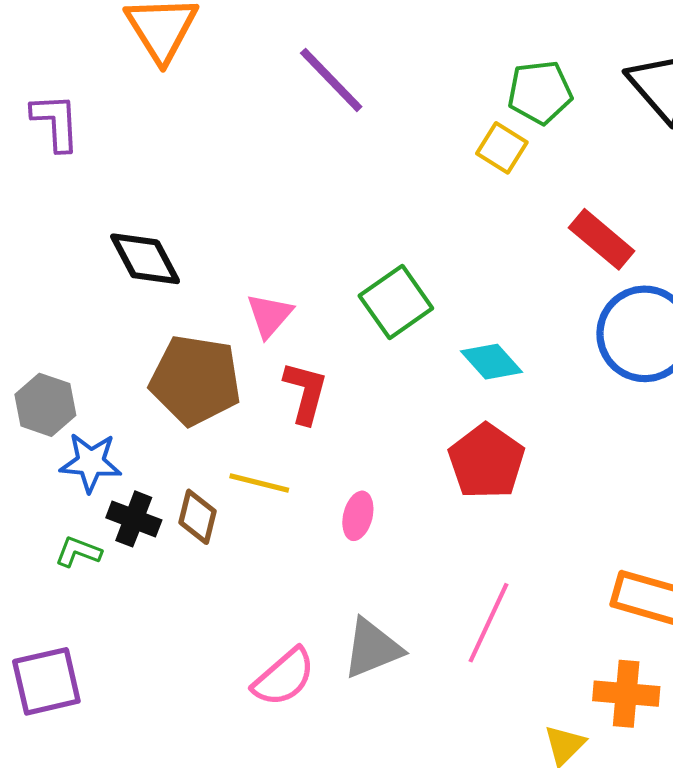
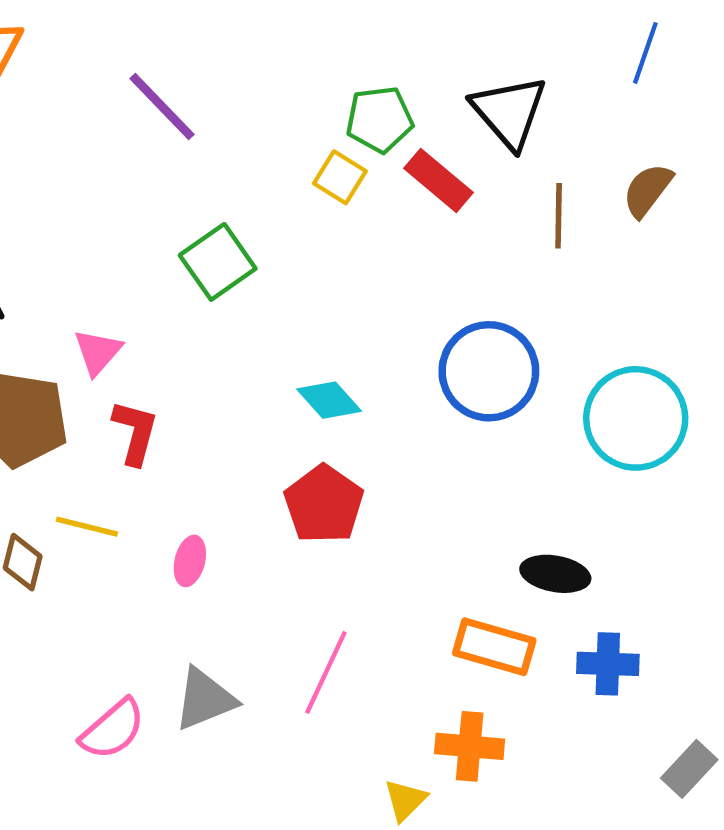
red rectangle: (602, 239) -> (438, 180), moved
green square: (396, 302) -> (218, 262), moved

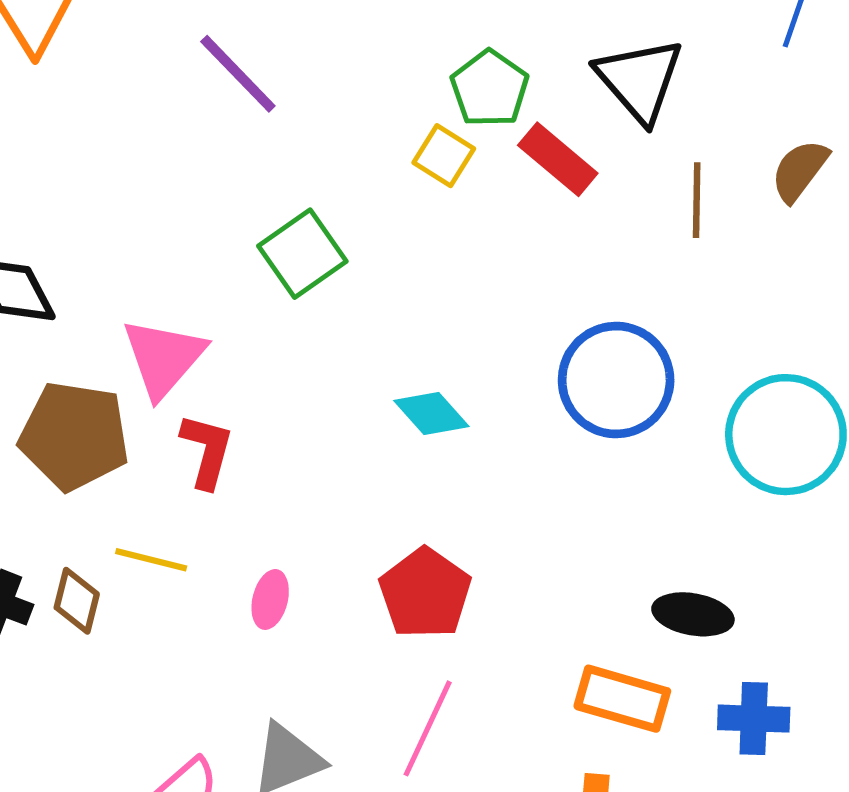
green pentagon: (380, 119) -> (490, 89), turned -30
pink triangle: (98, 352) -> (164, 358), size x1.5
red pentagon: (324, 504) -> (425, 593), moved

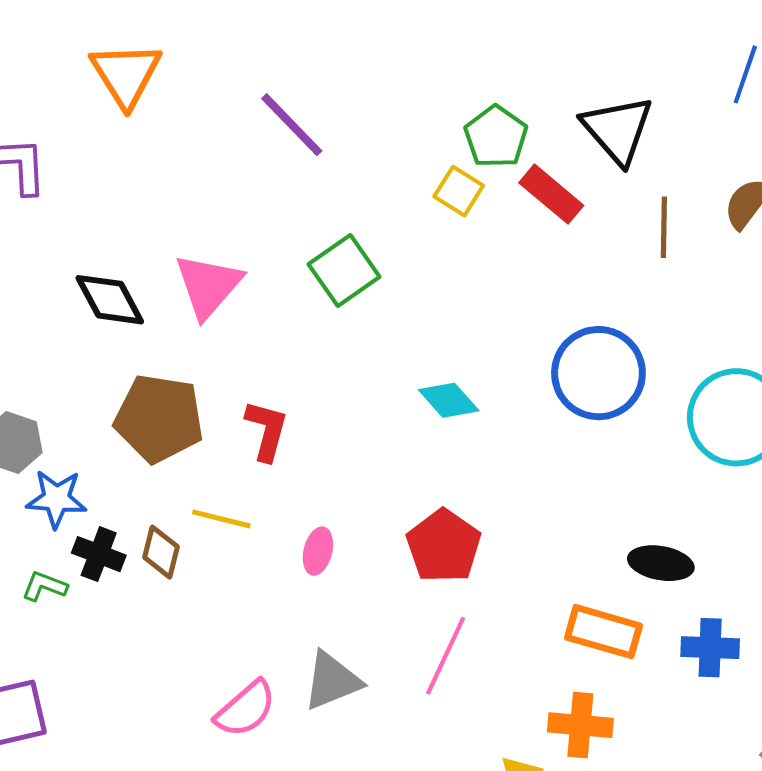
pink triangle: (164, 358) -> (208, 286), moved

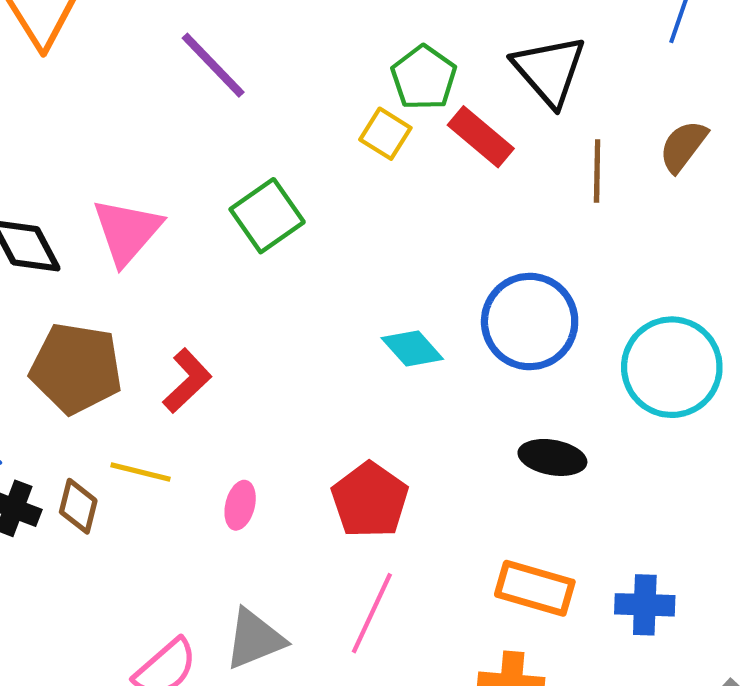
cyan diamond: (449, 400) -> (412, 349), moved
red L-shape: (267, 430) -> (187, 381), turned 32
black ellipse: (661, 563) -> (552, 457), moved

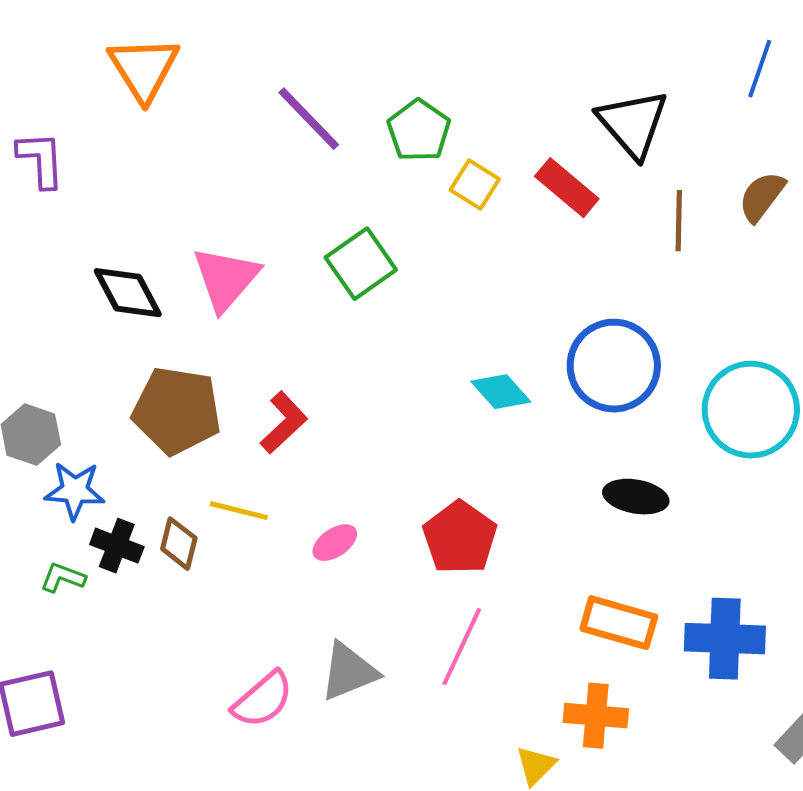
green pentagon: (424, 78) -> (419, 131), moved
pink ellipse: (240, 505) -> (335, 543), turned 42
blue cross: (645, 605) -> (725, 639), size x1.4

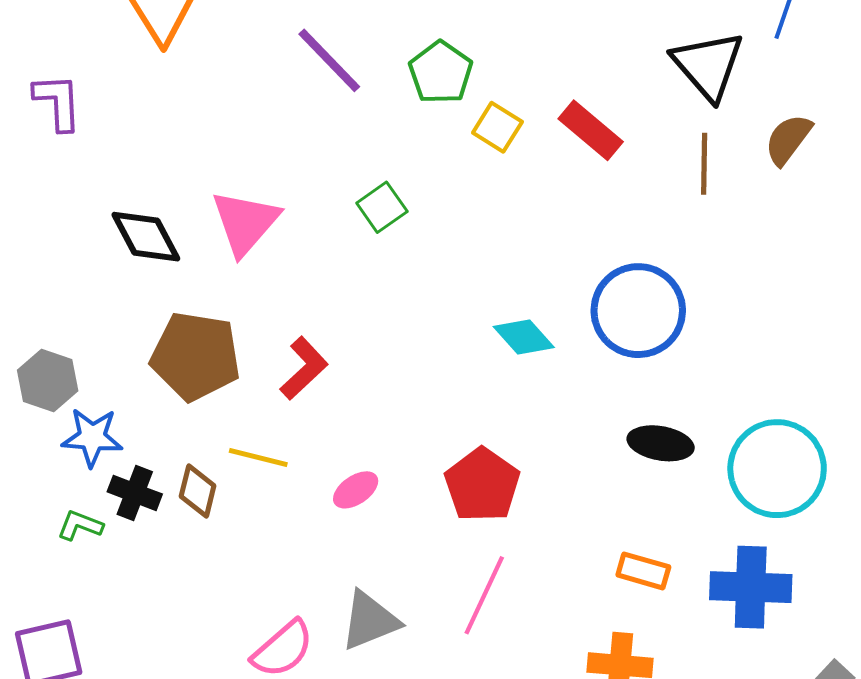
black triangle: (633, 124) -> (708, 65), moved
green square: (361, 264) -> (382, 207), size x0.7
cyan circle: (751, 410) -> (777, 469), moved
orange rectangle: (619, 623) -> (643, 571), size x0.7

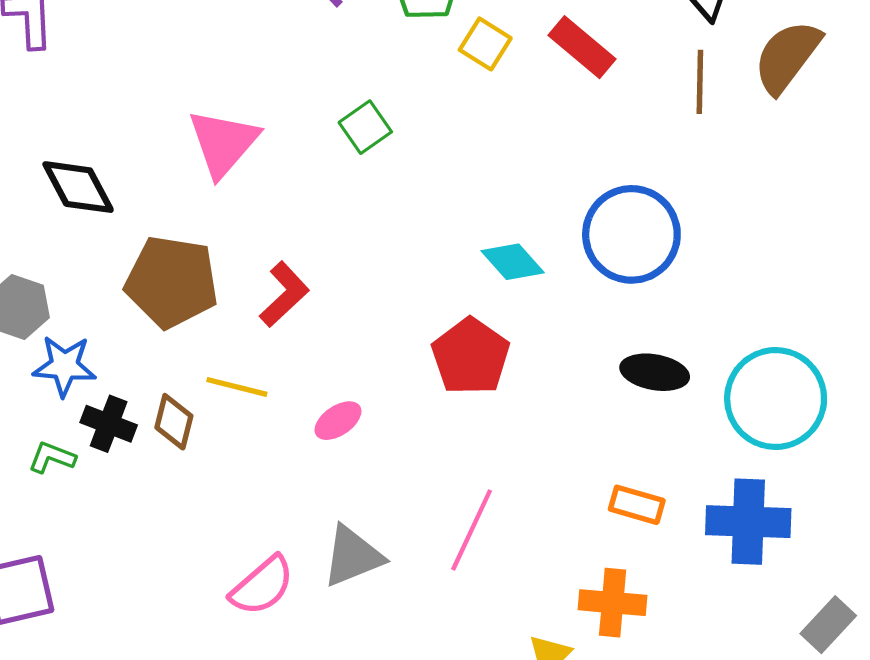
brown semicircle: (788, 139) -> (787, 57), size x1.4
black diamond: (146, 237) -> (78, 187), moved
red pentagon: (482, 485) -> (471, 356), moved

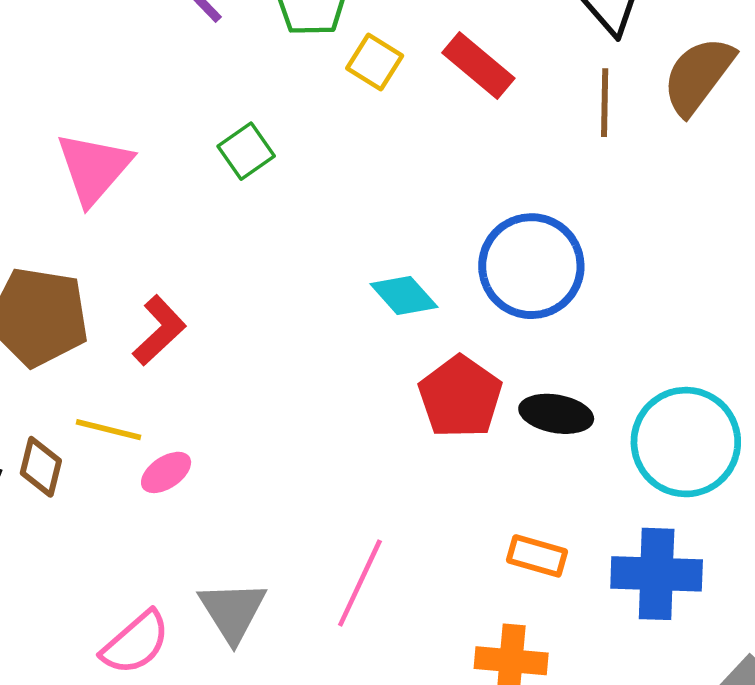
red pentagon: (471, 356) -> (460, 397), moved
pink ellipse: (338, 421) -> (166, 472), moved
gray triangle: (353, 556) -> (233, 611), turned -40

